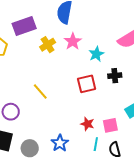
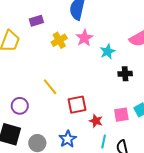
purple rectangle: (24, 26) -> (36, 21), size x0.6
red square: (87, 84) -> (77, 105), moved
pink square: (110, 125) -> (121, 115), moved

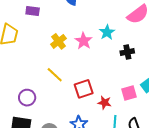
purple rectangle: (36, 21) -> (33, 11), turned 32
pink star: (84, 38) -> (84, 41), moved
yellow cross: (59, 40) -> (59, 41), moved

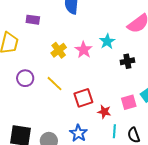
purple circle: (27, 98) -> (25, 78), moved

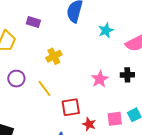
cyan star: (107, 41) -> (106, 30), moved
pink star: (84, 50) -> (100, 79), moved
black cross: (127, 61) -> (127, 75), moved

